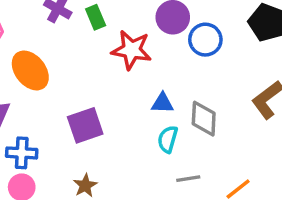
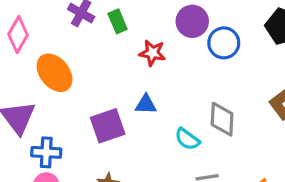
red star: (132, 50) -> (152, 53), size x0.7
blue triangle: (162, 103) -> (146, 104), moved
cyan semicircle: (168, 139) -> (187, 139), turned -70

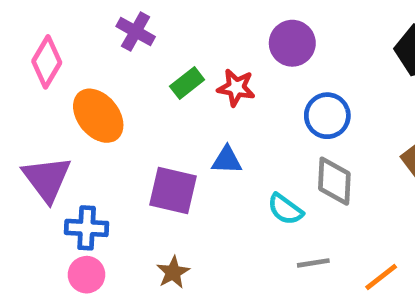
green rectangle: (118, 21) -> (187, 83), moved, turned 75
blue circle: (224, 43) -> (327, 116), moved
purple square: (108, 126) -> (173, 190), turned 32

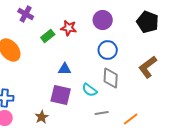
purple circle: (292, 43) -> (103, 20), moved
red star: (236, 88) -> (69, 28), moved
purple square: (173, 190) -> (61, 95), moved

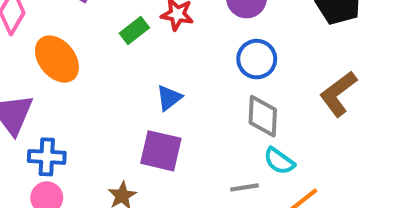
blue triangle: (65, 69) -> (169, 98), turned -40
cyan semicircle: (90, 90) -> (279, 161), moved

